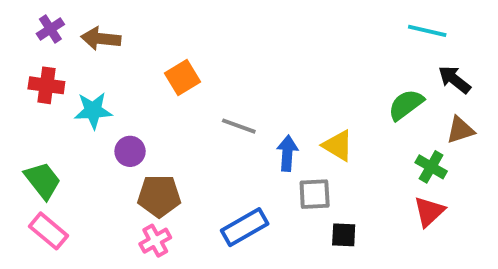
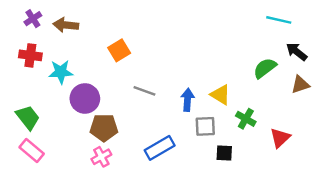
gray line: (239, 126) -> (144, 91), moved
purple circle: (130, 151) -> (85, 98), size x1.5
green cross: (431, 167) -> (246, 119), moved

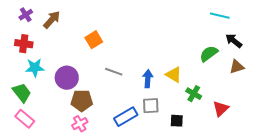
brown arrow: (66, 25) -> (52, 20), turned 126
cyan star: (61, 72) -> (35, 68), moved
gray square: (205, 126) -> (151, 106), moved

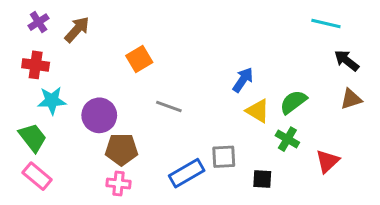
green semicircle: (209, 54) -> (293, 102), moved
blue arrow: (148, 79) -> (243, 80), moved, turned 30
pink cross: (80, 124) -> (119, 183), turned 35

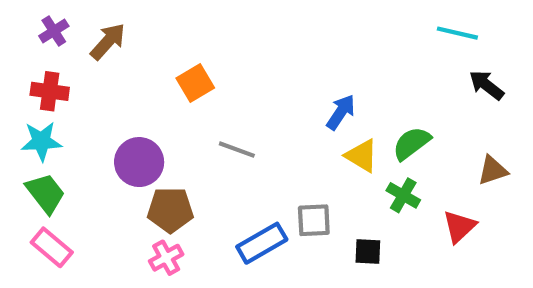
brown triangle: (351, 99) -> (493, 170), moved
cyan star: (52, 101) -> (41, 141), moved
pink cross: (119, 183) -> (166, 258), turned -35

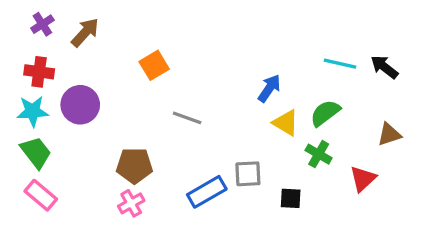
cyan line: (457, 33) -> (340, 64), moved
purple circle: (139, 162) -> (80, 105), moved

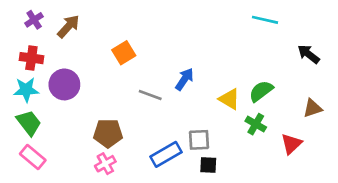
cyan line: (340, 64) -> (265, 20), moved
blue arrow: (269, 88) -> (184, 79), moved
black square: (291, 198) -> (208, 165), moved

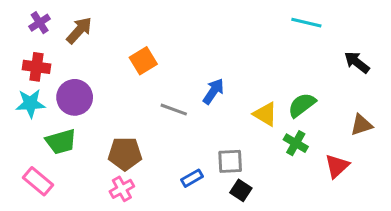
green trapezoid: (29, 123) -> (61, 142), moved, turned 112
blue rectangle: (166, 154) -> (192, 178), size x0.6
black square: (208, 165) -> (241, 190), turned 30

